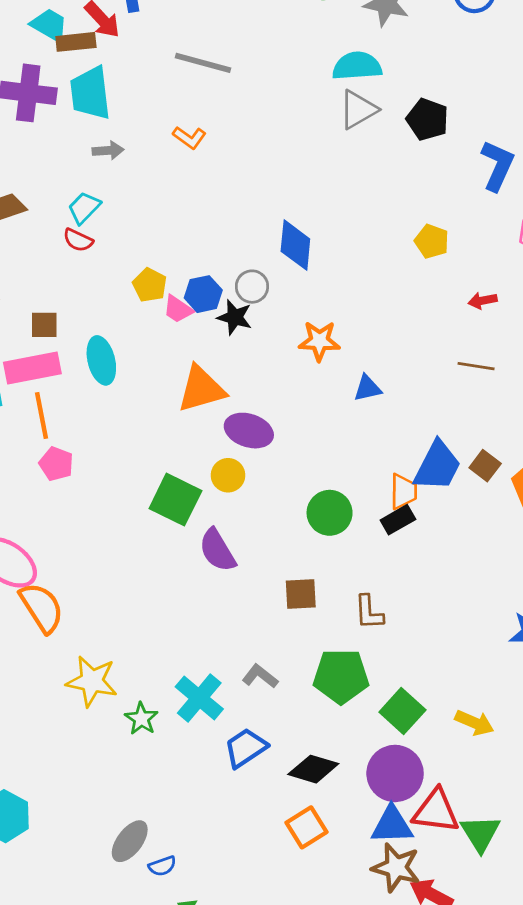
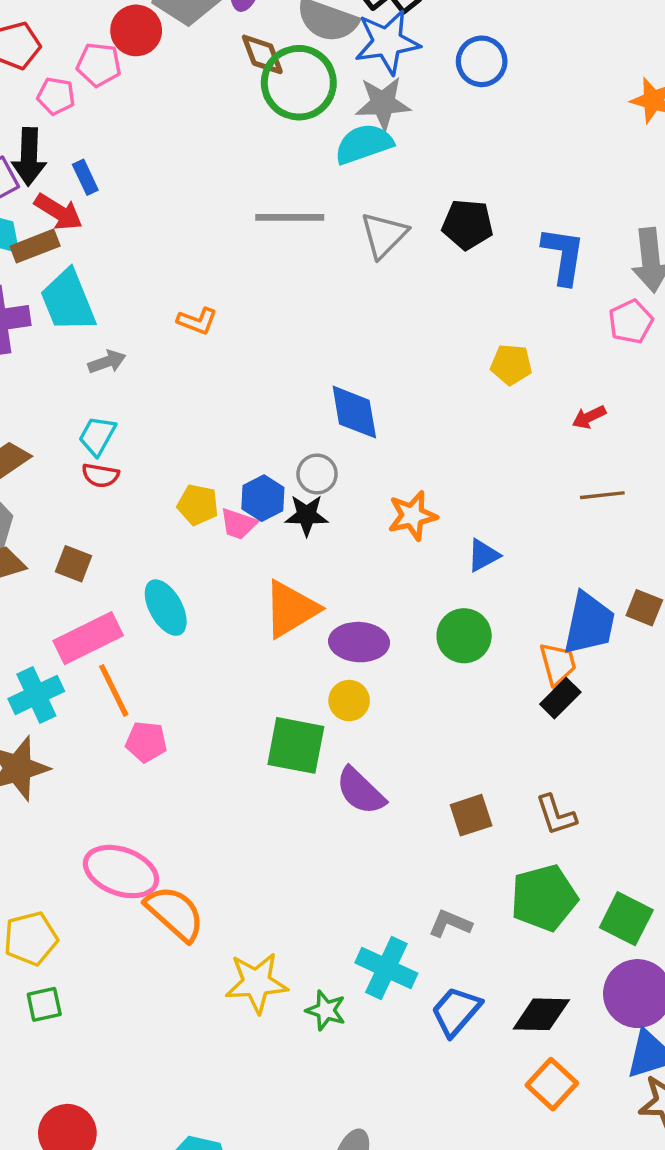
gray line: (203, 63) -> (290, 217), moved
cyan semicircle: (357, 66) -> (364, 144), moved
brown square: (44, 325) -> (73, 564), moved, turned 36
green circle: (330, 513) -> (464, 636), moved

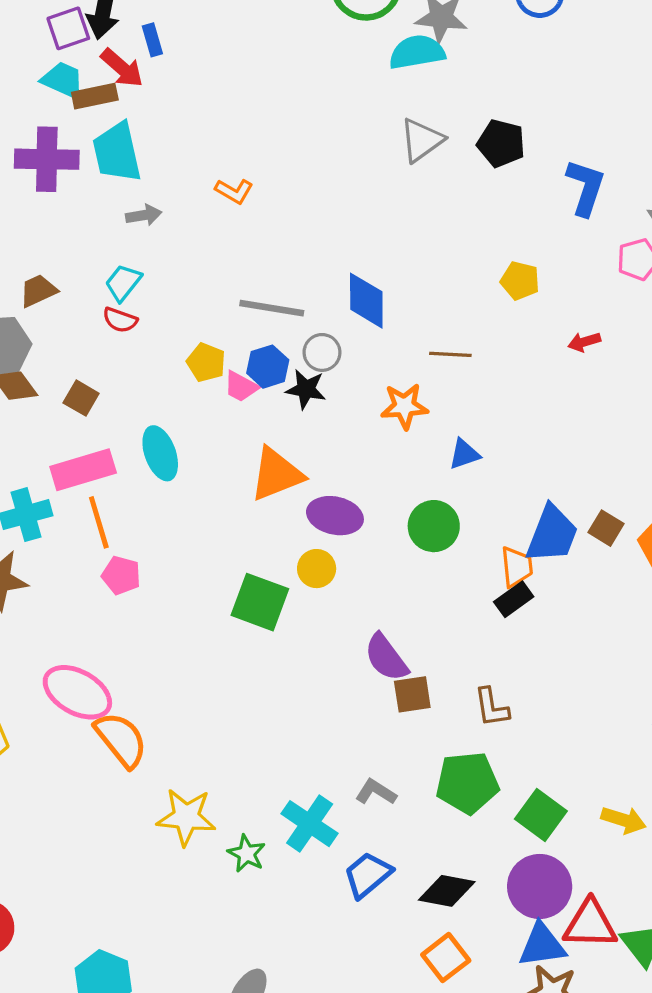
gray line: (290, 217) -> (272, 308), moved
brown line: (602, 495) -> (450, 354), moved
purple semicircle: (361, 791) -> (386, 658), moved

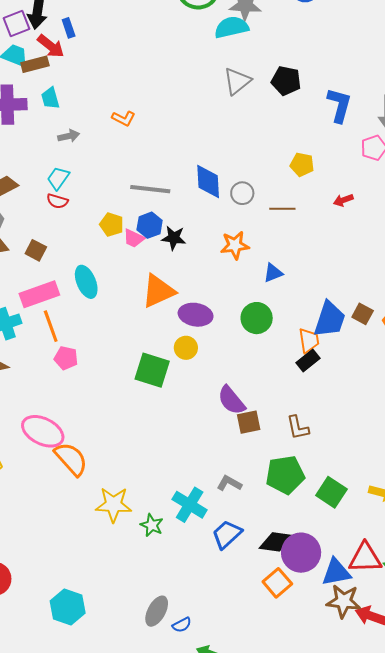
cyan trapezoid: (117, 152) -> (50, 98), size x0.6
gray circle: (322, 352) -> (242, 193), moved
brown line: (450, 354) -> (282, 209), moved
purple circle: (540, 886) -> (301, 553), moved

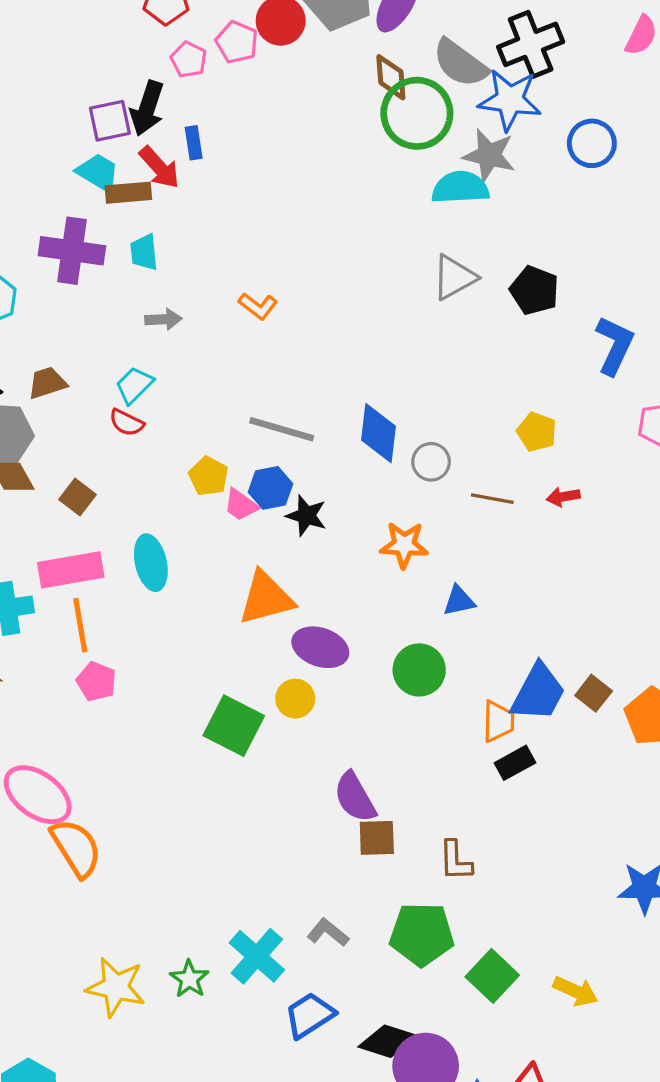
red arrow: (343, 200) -> (563, 497), moved
black rectangle: (308, 360) -> (515, 763), moved
yellow star: (114, 505) -> (116, 987), moved

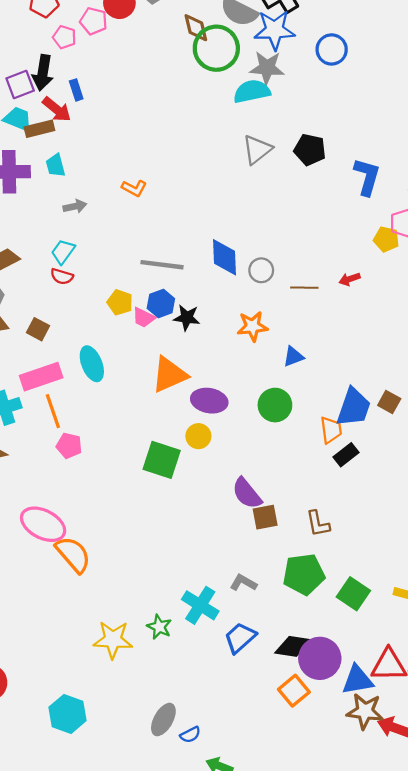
yellow pentagon: (537, 432) -> (386, 239), moved

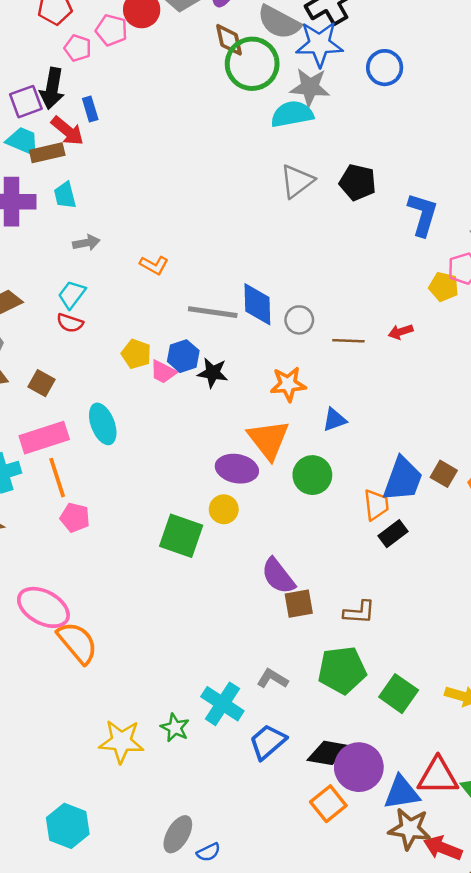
orange L-shape: (134, 188) -> (154, 265), moved
gray line: (162, 265) -> (213, 312), moved
orange triangle: (169, 375) -> (268, 440), moved, turned -45
brown L-shape: (318, 524) -> (359, 612), turned -76

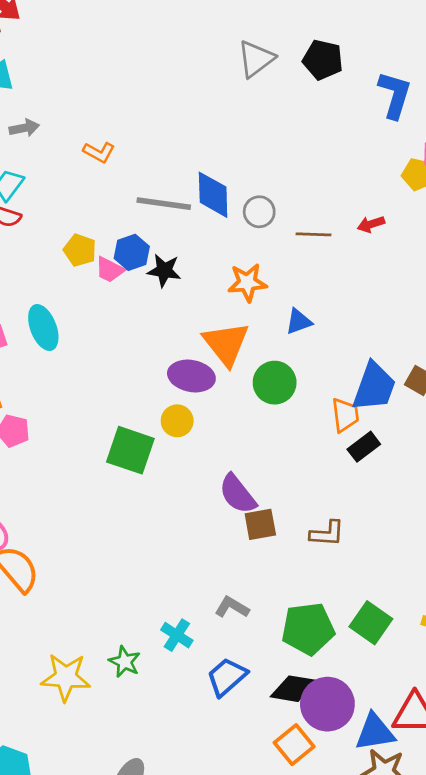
green pentagon: (342, 670) -> (308, 629), moved
cyan cross: (222, 704) -> (177, 635), size x0.7

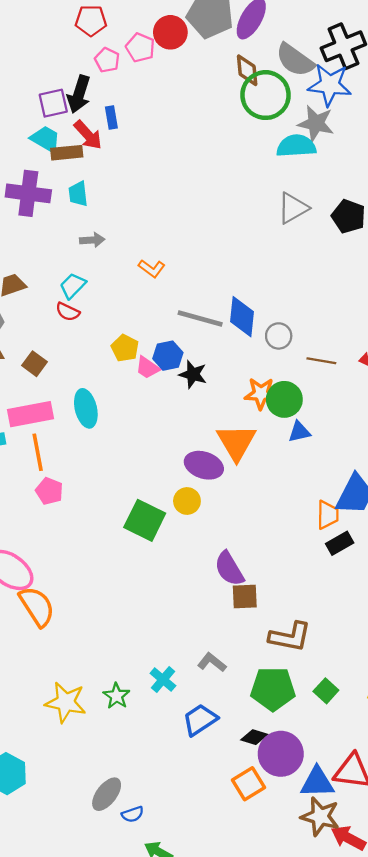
green circle: (275, 383) -> (284, 399), moved
brown L-shape: (327, 533) -> (290, 637), moved, size x1.4
green square: (371, 623) -> (326, 691), size x0.7
black diamond: (294, 689) -> (254, 737), size x0.7

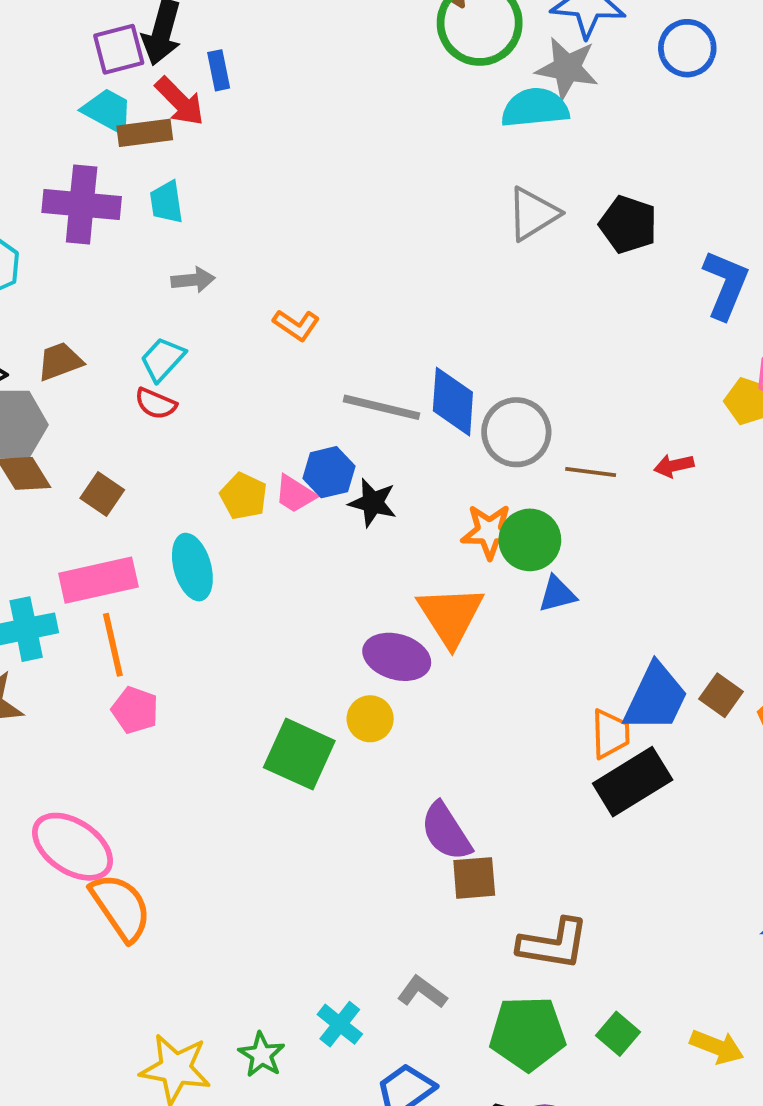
gray circle: (279, 336) -> (516, 432), size x1.5
yellow pentagon: (125, 348) -> (244, 496), moved
black rectangle: (340, 543) -> (633, 782), size x1.6

